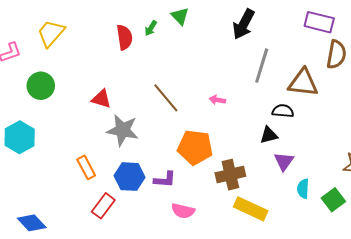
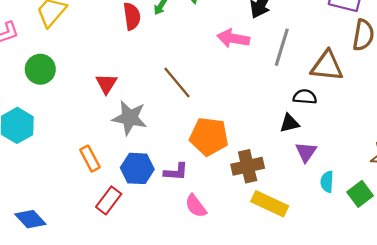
red triangle: (101, 99) -> (106, 84), turned 45
pink arrow: (217, 100) -> (233, 38), moved, size x1.8
pink semicircle: (183, 211) -> (196, 206), turned 40

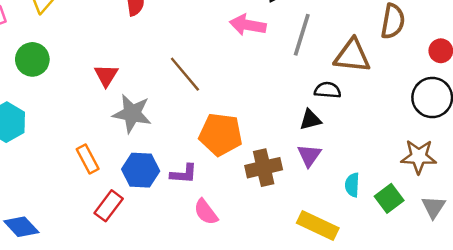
purple triangle: (306, 152) -> (309, 155), moved
yellow rectangle: (270, 204) -> (318, 225), moved

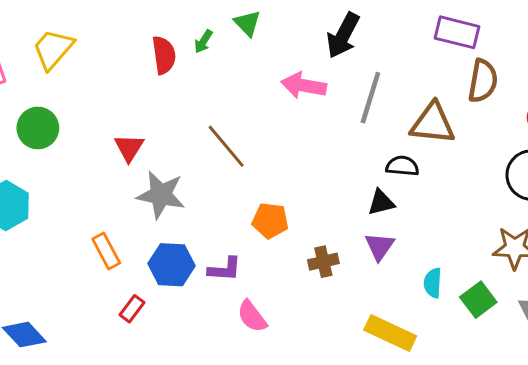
orange pentagon: (221, 134) -> (270, 221), size x0.7
brown cross: (264, 168) -> (323, 262), size x0.7
red rectangle: (109, 206) -> (132, 309), size x0.7

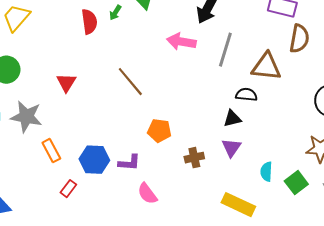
gray star: (161, 195) -> (26, 117), moved

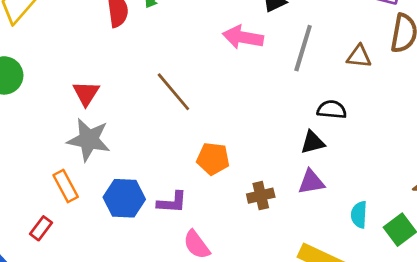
brown triangle: (266, 67) -> (359, 56), moved, size x0.6
gray star: (26, 117) -> (89, 140), moved
purple triangle: (231, 148) -> (311, 182), turned 45
red rectangle: (68, 189) -> (41, 228), moved

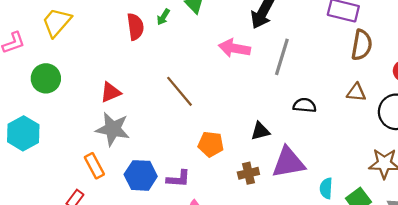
brown triangle: (359, 56) -> (356, 92), moved
red triangle: (86, 93) -> (111, 92), turned 35
black triangle: (313, 142) -> (260, 131), moved
purple triangle: (311, 182) -> (288, 162), size x1.6

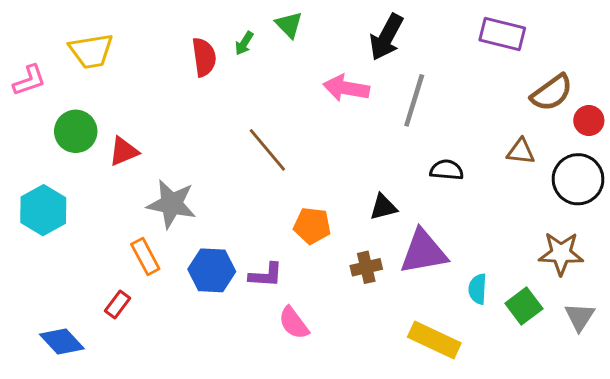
yellow trapezoid: (57, 22) -> (91, 51), turned -140
brown semicircle: (362, 45) -> (552, 93), moved, turned 44
red triangle: (111, 92) -> (124, 151), moved

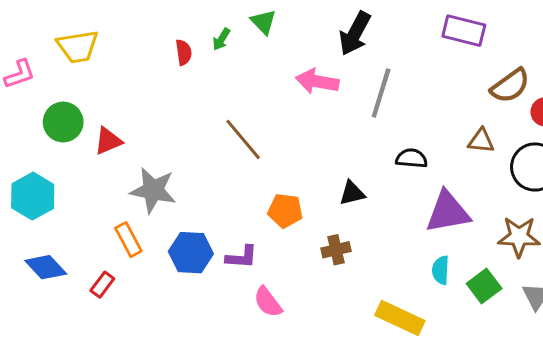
red semicircle: (204, 57) -> (184, 52), size x0.7
purple triangle: (423, 252) -> (448, 212), moved
blue diamond: (62, 342) -> (46, 267), moved

